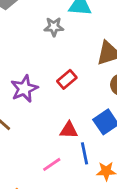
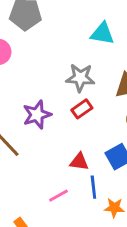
gray star: (54, 27) -> (80, 78), moved, size x1.4

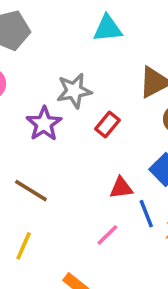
gray star: (80, 78) -> (74, 91), moved
purple star: (37, 115) -> (44, 124), moved

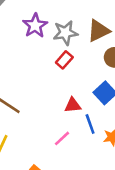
gray star: (74, 91) -> (65, 33), moved
purple star: (44, 124) -> (35, 26), moved

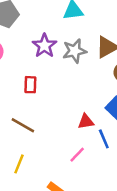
red rectangle: (64, 60) -> (30, 85), moved, turned -36

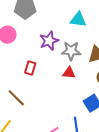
red triangle: (86, 121) -> (69, 73), moved

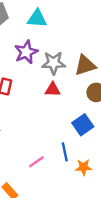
cyan triangle: (78, 19) -> (37, 19), moved

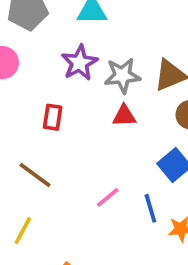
pink line: (36, 162) -> (108, 197), moved

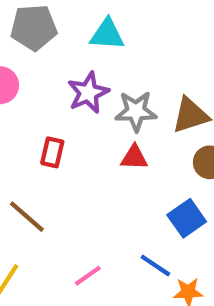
pink line: (108, 197) -> (88, 276), moved
blue line: (150, 208) -> (155, 266), turned -44

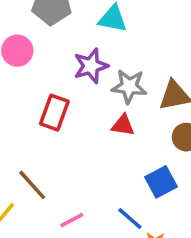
red rectangle: (52, 152) -> (54, 113), size x1.4
brown line: (27, 217) -> (32, 185), moved

